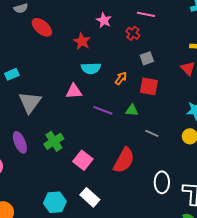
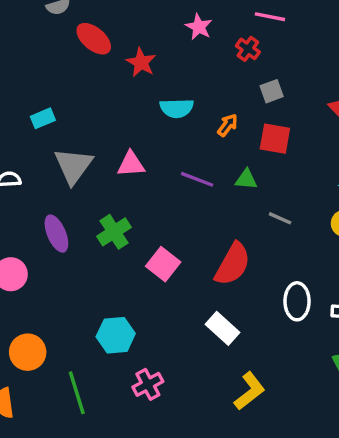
red star: (82, 41) -> (141, 62), moved
pink triangle: (74, 91) -> (131, 164), moved
white rectangle: (90, 197) -> (222, 328), moved

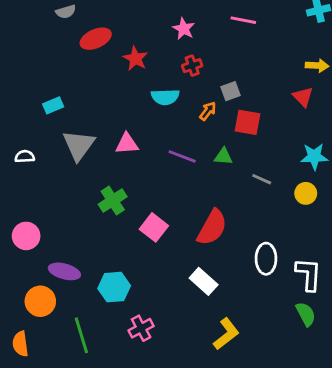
red ellipse: (94, 39) -> (96, 39), turned -64
red cross: (248, 49) -> (192, 66), moved, turned 36
gray square: (272, 91) -> (230, 91), moved
gray line: (280, 218) -> (262, 179), moved
purple ellipse: (56, 234) -> (64, 271), moved, turned -52

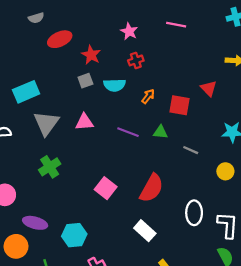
gray square: (230, 91) -> (85, 81), moved
red triangle: (303, 97) -> (209, 88), moved
cyan rectangle: (53, 105) -> (26, 92), size x1.6
yellow circle: (306, 193) -> (225, 171), moved
green cross: (113, 200) -> (50, 167), moved

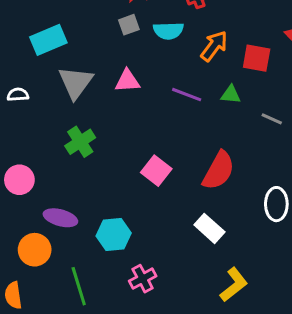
orange arrow: (148, 96) -> (214, 46), size x1.5

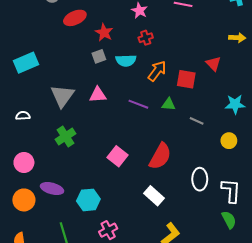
cyan rectangle: (48, 40) -> (26, 63), moved
white semicircle: (18, 95) -> (23, 116), moved
orange circle: (35, 250) -> (24, 200), moved

